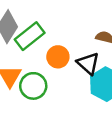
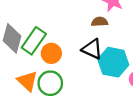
orange circle: (58, 57) -> (51, 53), moved

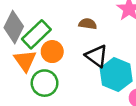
brown semicircle: (100, 22) -> (88, 24), moved
orange triangle: (27, 81) -> (25, 61), moved

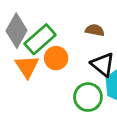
green circle: (45, 83) -> (88, 97), moved

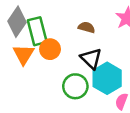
green rectangle: (40, 39) -> (37, 31), turned -68

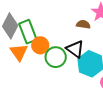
brown semicircle: (87, 27) -> (83, 24), moved
green circle: (75, 86) -> (56, 57), moved

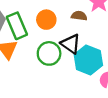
orange circle: (40, 45) -> (46, 20), moved

